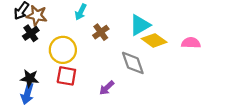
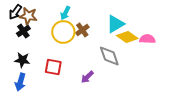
pink semicircle: (191, 43) -> (147, 39), moved
yellow circle: (63, 50) -> (63, 32), moved
black star: (30, 78) -> (22, 60), moved

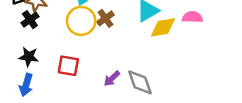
yellow diamond: (127, 37) -> (163, 27), turned -45
pink semicircle: (147, 39) -> (192, 17), moved
gray diamond: (109, 56) -> (140, 82), moved

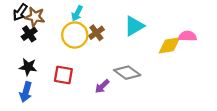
pink semicircle: (192, 17) -> (188, 36), moved
yellow diamond: (163, 27) -> (169, 45), moved
gray diamond: (140, 82) -> (127, 73), moved, turned -35

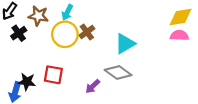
brown star: (35, 17) -> (38, 16), moved
cyan triangle: (134, 26) -> (125, 44), moved
yellow diamond: (169, 45) -> (181, 17), moved
black star: (28, 67) -> (27, 82), moved

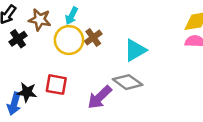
purple arrow: (93, 86) -> (100, 97), size x1.5

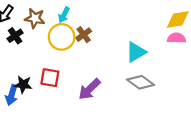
cyan triangle: (135, 50) -> (136, 52), moved
gray diamond: (128, 82) -> (141, 82), moved

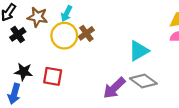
black star: (23, 85) -> (24, 72), moved
purple arrow: (89, 89) -> (114, 88), moved

